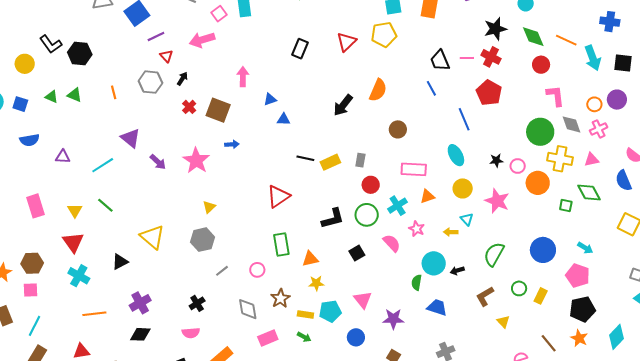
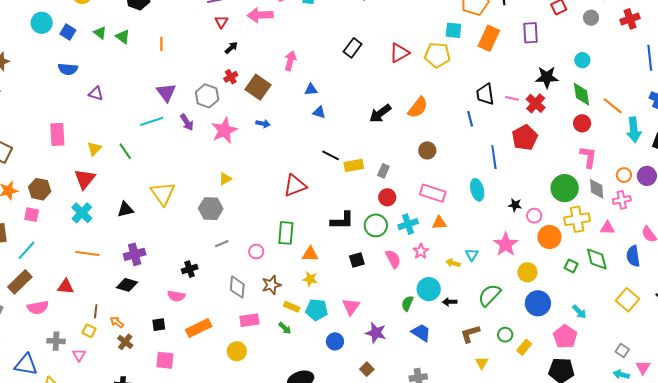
gray hexagon: (150, 82) -> (207, 96), moved
yellow cross: (560, 159) -> (577, 219), turned -35
cyan line: (103, 165) -> (152, 121), moved
yellow circle: (463, 188) -> (527, 272), moved

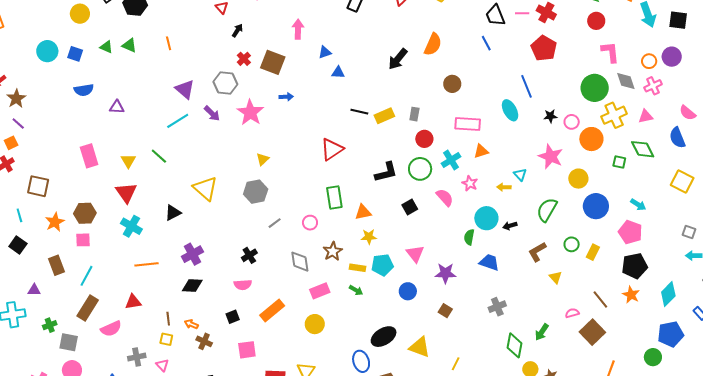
blue line: (494, 157) -> (527, 86), moved

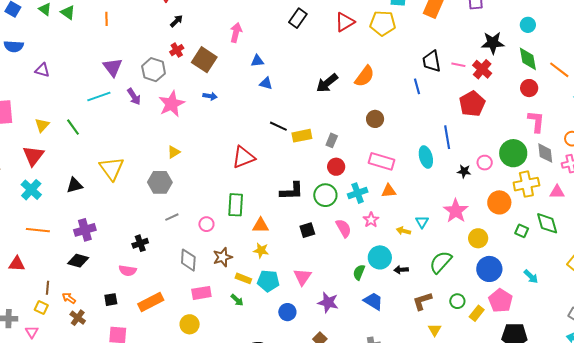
pink circle: (572, 122) -> (485, 163), moved
pink pentagon: (630, 232) -> (500, 301), moved

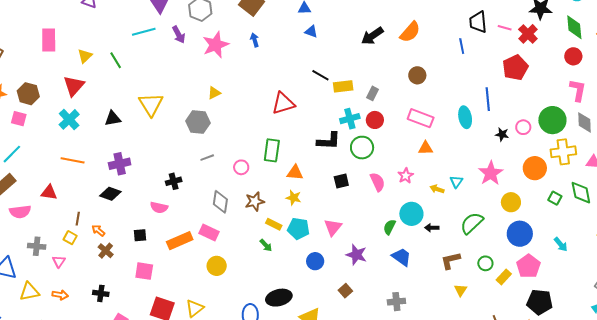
blue arrow: (210, 96) -> (255, 40), turned -120
cyan cross: (358, 193) -> (350, 119), moved
pink rectangle: (201, 293) -> (209, 233), moved, turned 30

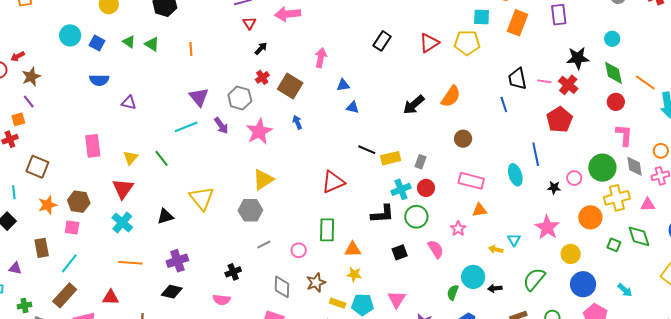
yellow triangle: (214, 93) -> (263, 179), size x1.6
pink star: (406, 176) -> (458, 229), moved

